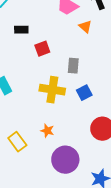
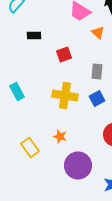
red square: (42, 49) -> (64, 54), moved
gray rectangle: (73, 66) -> (97, 72), moved

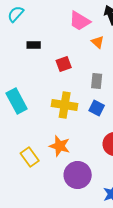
cyan rectangle: (17, 92) -> (17, 101), size x1.4
blue square: (97, 98) -> (97, 108), turned -35
orange star: (60, 136) -> (60, 146), size x1.5

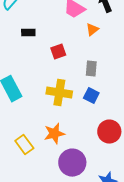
orange triangle: (98, 42) -> (92, 30), turned 40
orange star: (60, 146) -> (54, 134), turned -30

